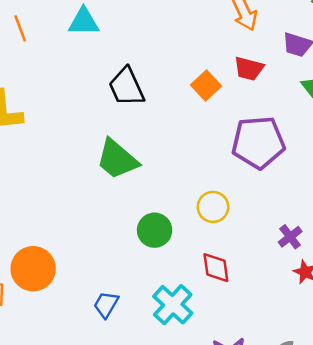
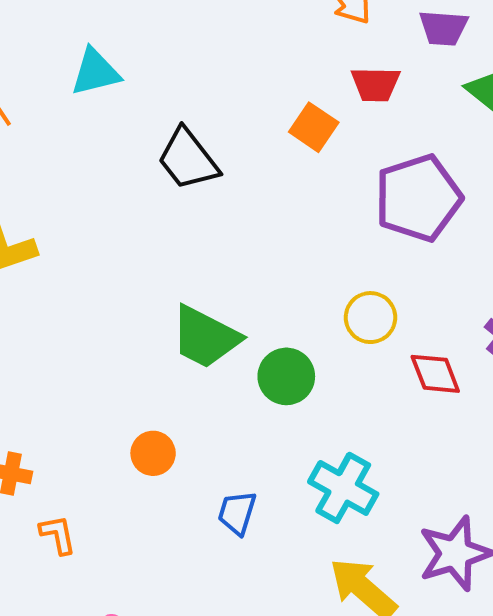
green trapezoid: (117, 159) -> (205, 337), moved
red diamond: (216, 268) -> (435, 374), moved
orange circle: (33, 269) -> (153, 453), moved, size x0.6

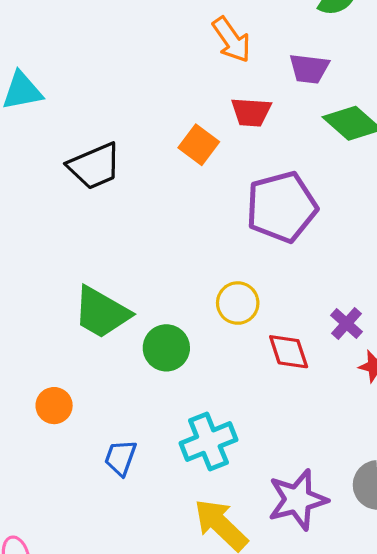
black trapezoid: (188, 159) -> (94, 166), turned -78
cyan cross: (343, 488) -> (208, 442), turned 36

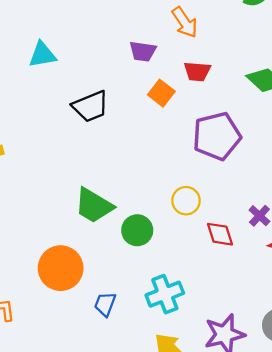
purple trapezoid: (309, 69) -> (143, 51), moved
orange circle: (54, 406) -> (61, 268), size x1.8

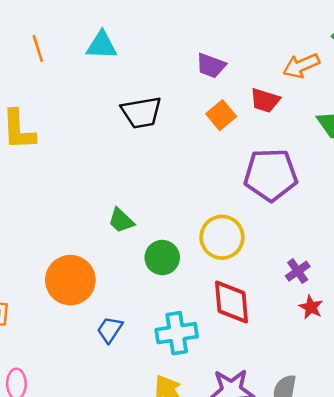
orange arrow: (185, 22) -> (301, 66), moved, turned 88
yellow circle: (186, 201) -> (222, 237), size x1.4
green trapezoid: (94, 206) -> (121, 221), size x0.6
red diamond: (220, 234) -> (231, 302), moved, size x1.4

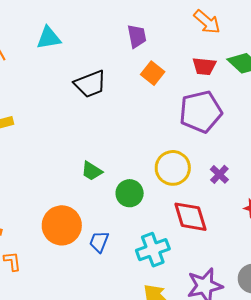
purple trapezoid: (211, 66) -> (137, 36), turned -110
orange arrow: (301, 66) -> (207, 22), turned -104
red trapezoid: (265, 100) -> (204, 66), moved
purple cross: (298, 271) -> (219, 174), moved
blue trapezoid: (110, 330) -> (99, 242), moved

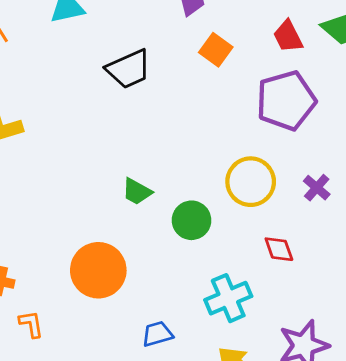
red trapezoid: (204, 66) -> (288, 36), turned 60
red diamond: (190, 217) -> (279, 249), size x0.6
blue trapezoid: (99, 242) -> (157, 334), moved, turned 55

